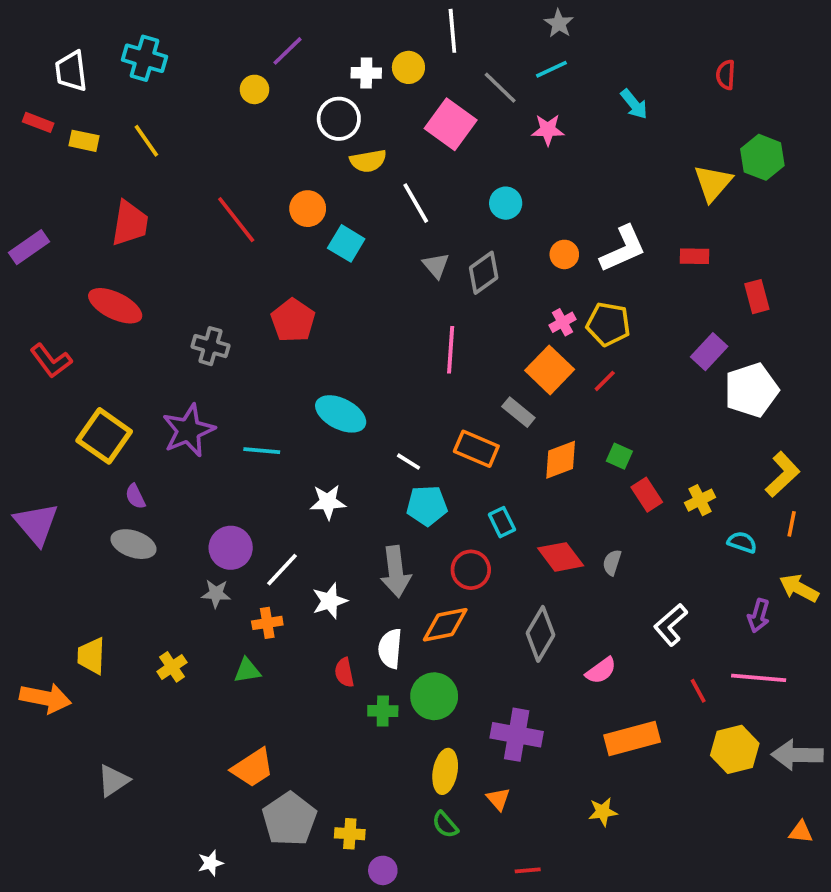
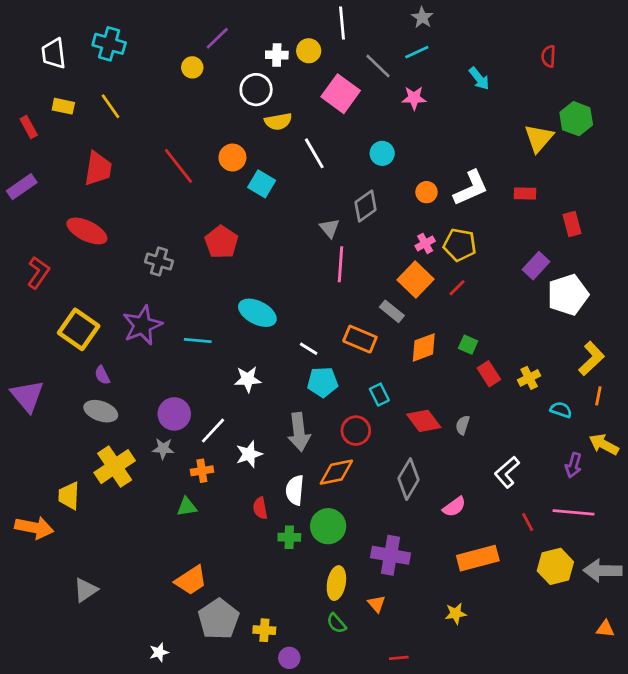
red rectangle: (38, 122) -> (29, 127), moved, turned 40
gray triangle: (436, 265) -> (329, 228), moved
red L-shape: (51, 361) -> (38, 273), turned -108
yellow cross: (172, 667) -> (115, 467), moved, size x1.8

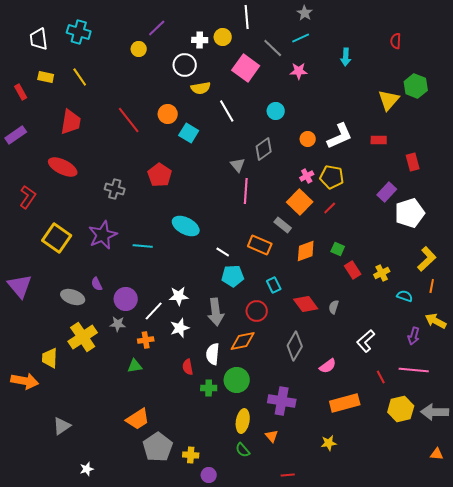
cyan arrow: (479, 78) -> (346, 57), turned 42
purple semicircle: (102, 375) -> (97, 284), moved
white star: (248, 379) -> (179, 296), moved
white star: (159, 652) -> (87, 469), moved

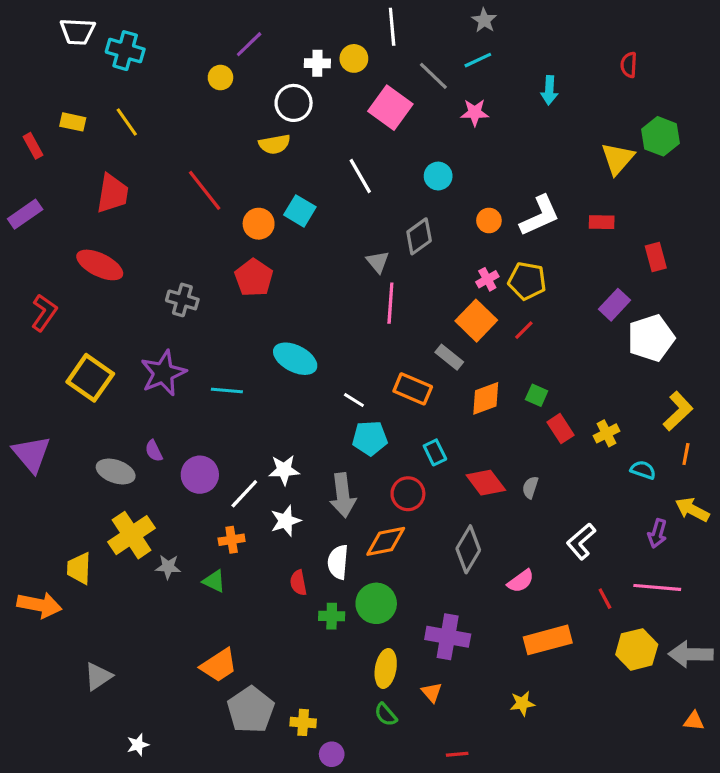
white trapezoid: (39, 39) -> (77, 31), moved, turned -80
yellow semicircle: (201, 88) -> (274, 144), moved
orange circle: (168, 114) -> (259, 224), moved
gray star: (118, 324) -> (168, 567), moved
green triangle: (135, 366) -> (214, 581), turned 35

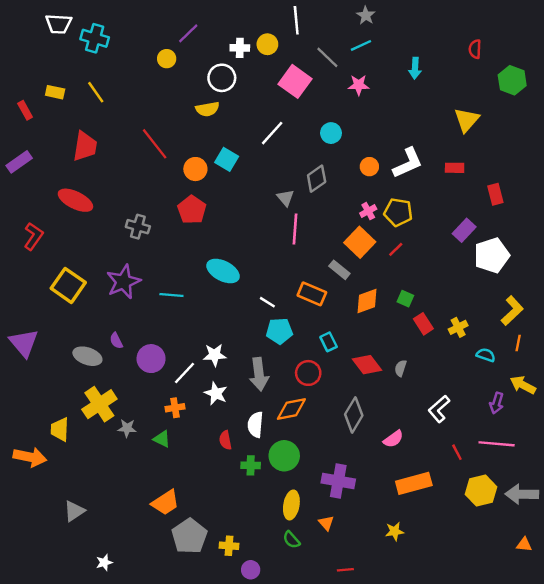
green hexagon: (661, 136) -> (512, 80), moved
white line: (360, 176) -> (272, 133), turned 72
white star: (286, 521) -> (216, 393), turned -30

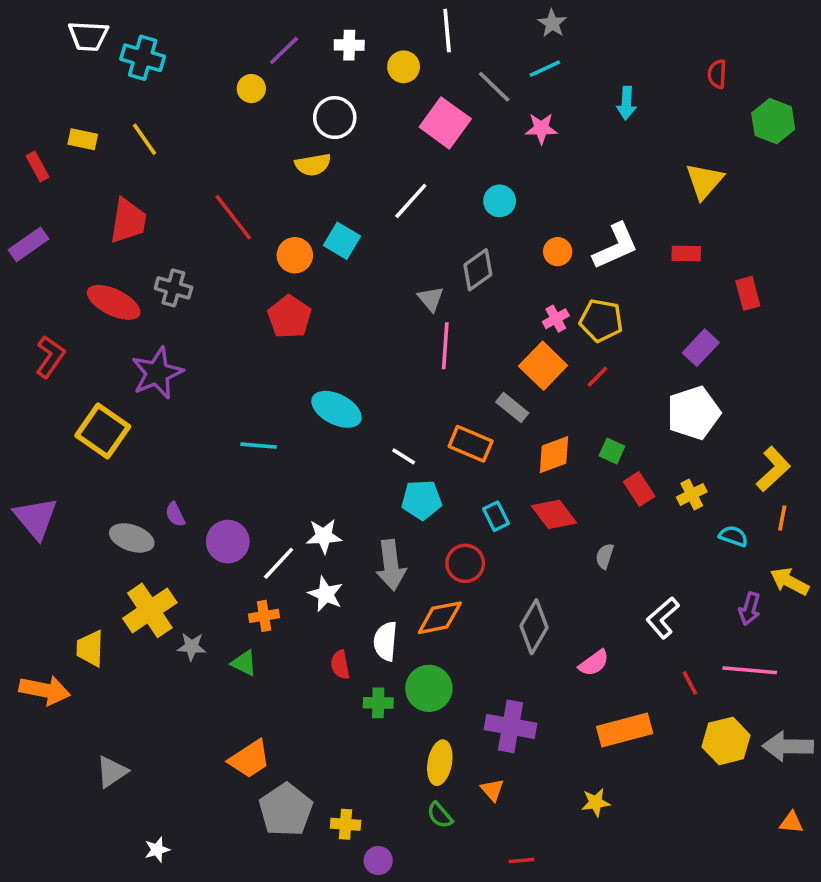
white cross: (240, 48) -> (349, 45), moved
gray cross: (138, 227) -> (173, 288), moved
white pentagon: (492, 255) -> (693, 413), moved
purple star: (123, 282) -> (157, 373), moved
red diamond: (367, 365) -> (554, 514), moved

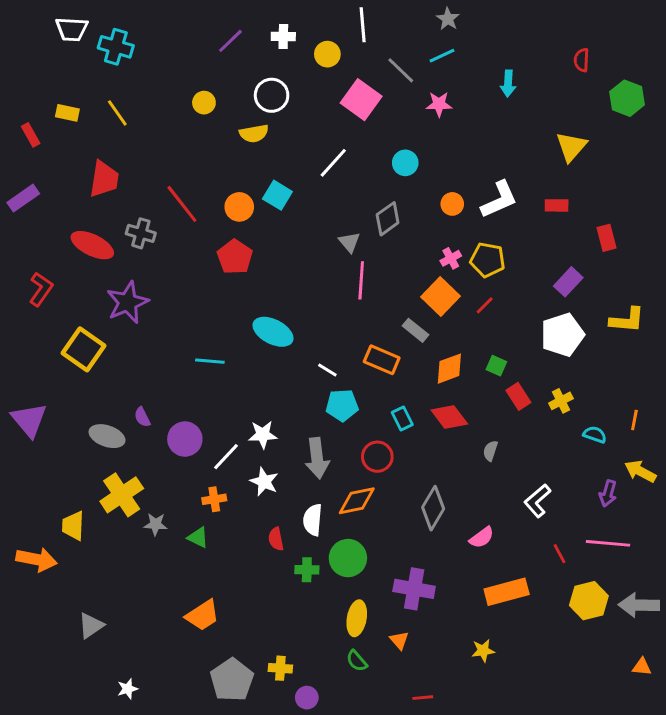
yellow circle: (251, 89) -> (204, 103), moved
red line: (233, 217) -> (182, 204), moved
yellow L-shape: (773, 469) -> (627, 320), moved, turned 48
gray pentagon: (286, 810) -> (232, 680), moved

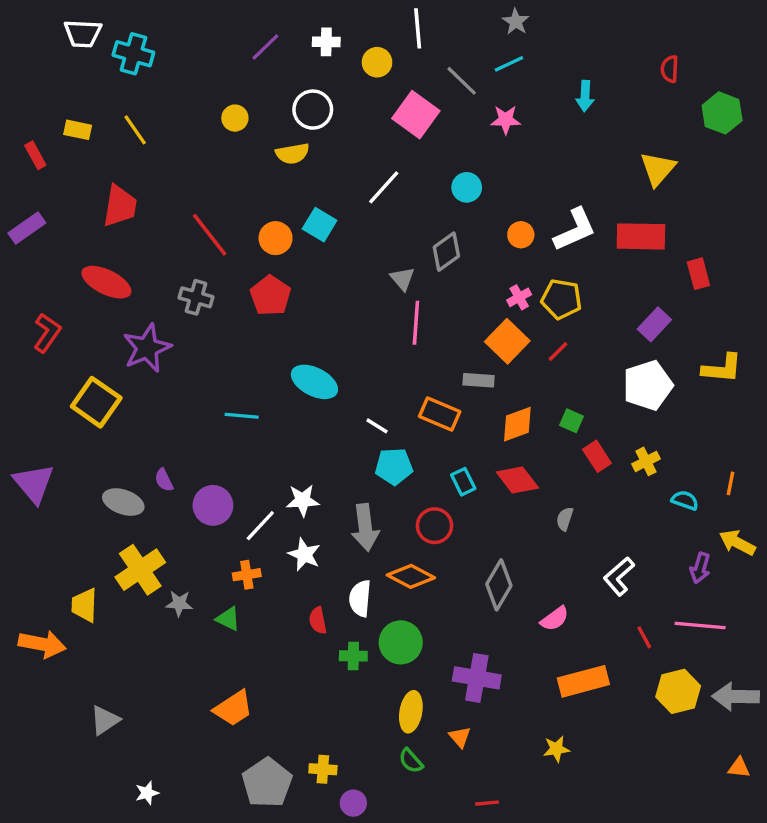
red rectangle: (557, 205) -> (641, 236), size x1.8
gray cross: (141, 233) -> (196, 297), moved
gray rectangle: (416, 330) -> (479, 380), turned -35
orange diamond: (357, 501) -> (411, 576), turned 39

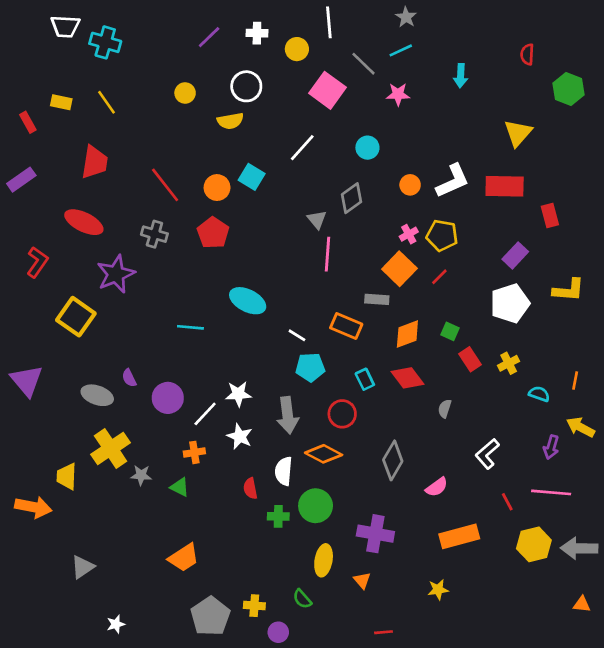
green semicircle: (411, 761) -> (302, 599), moved

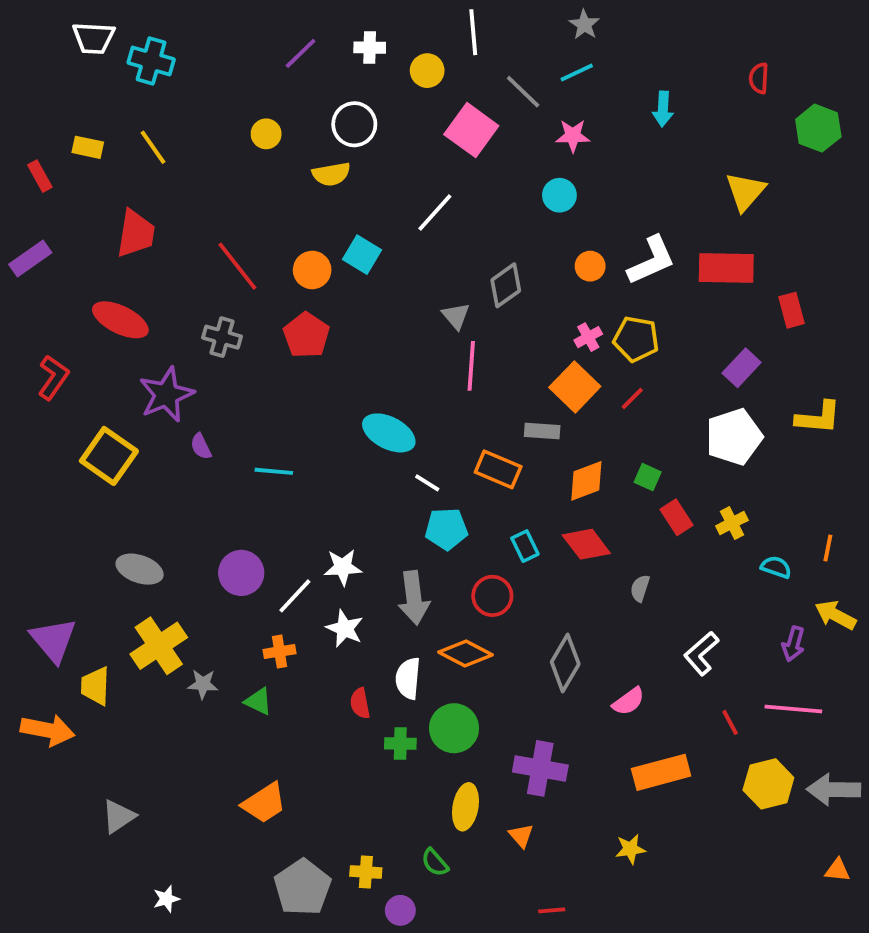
cyan circle: (367, 148) -> (559, 195), moved
cyan ellipse: (248, 301) -> (389, 433), moved
purple semicircle: (129, 378) -> (201, 446), moved
purple triangle: (27, 381) -> (53, 640), moved

